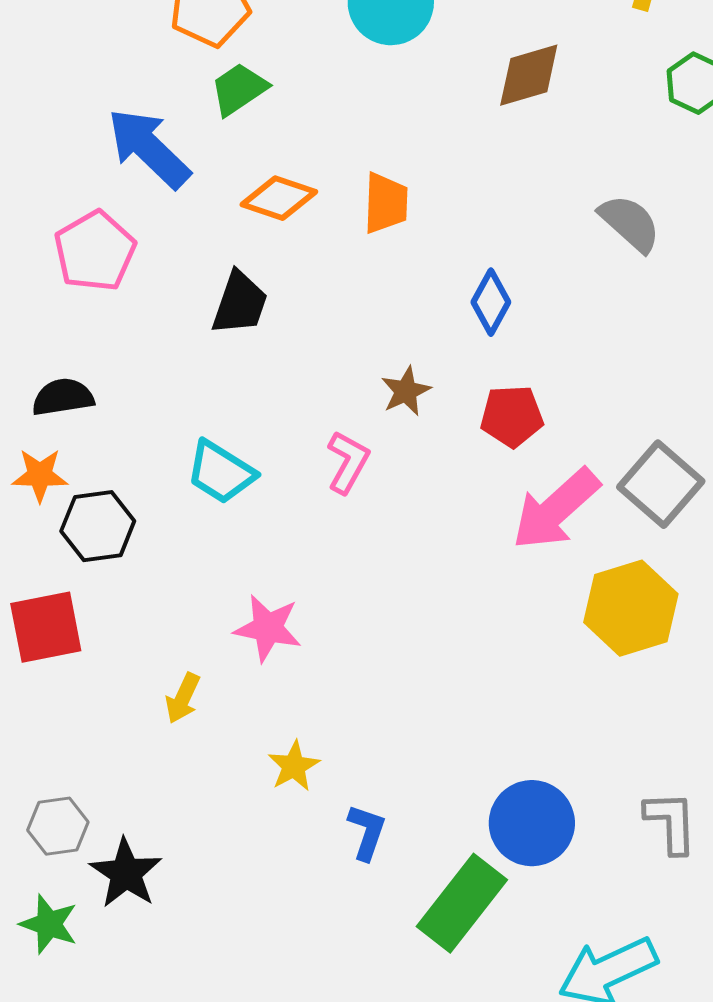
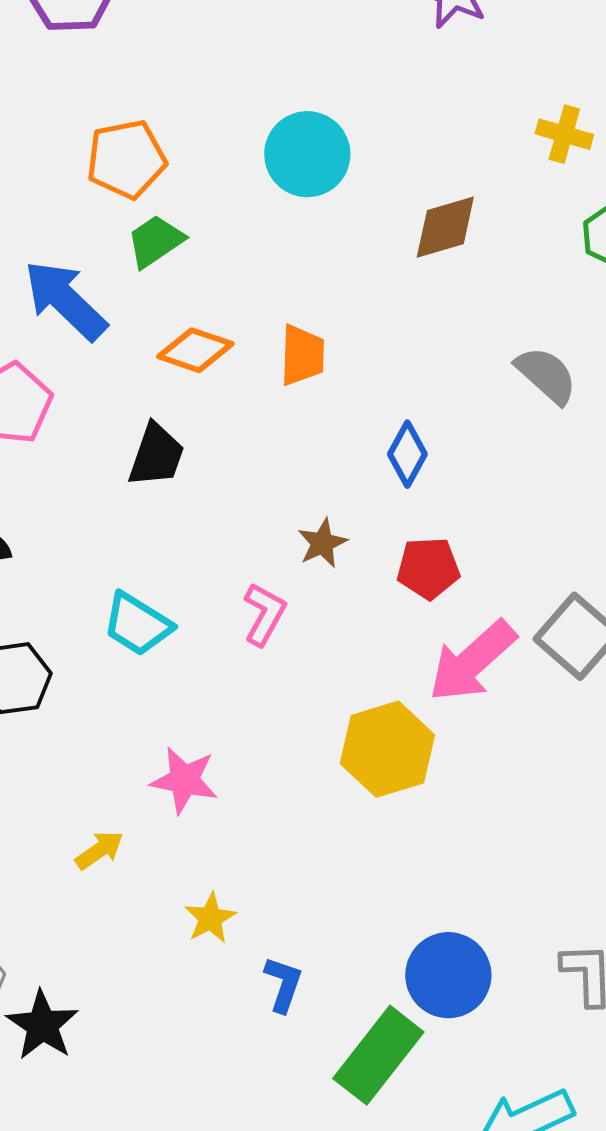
yellow hexagon: (631, 608) -> (387, 749), moved
yellow arrow: (183, 698) -> (99, 850), turned -150

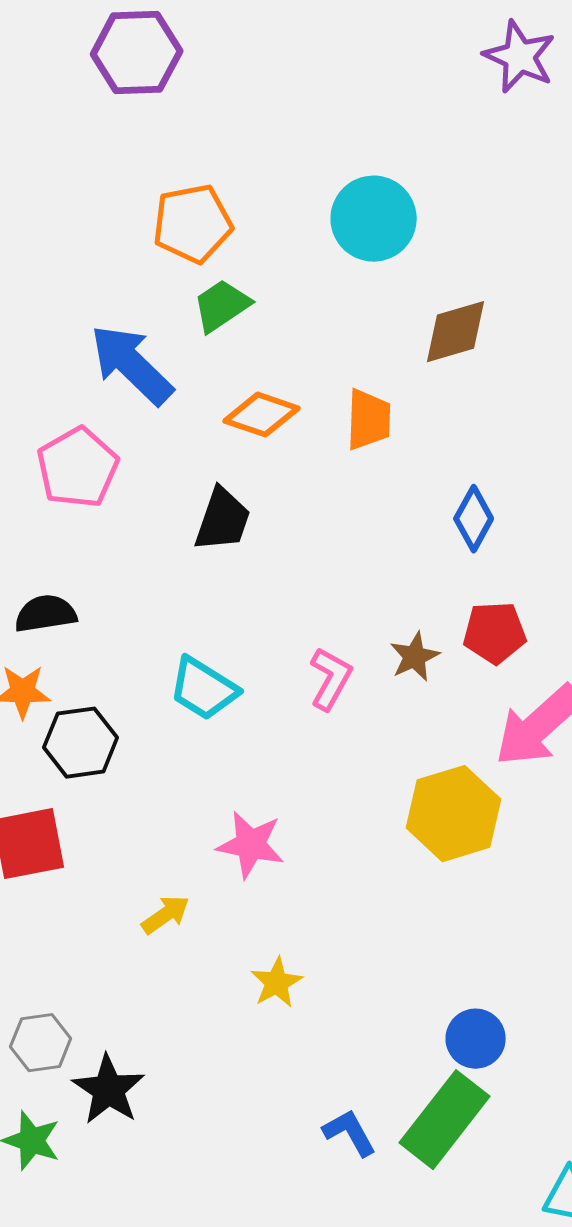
brown diamond: (445, 227) -> (456, 332), moved
brown star: (322, 543) -> (415, 657), moved
blue circle: (448, 975) -> (476, 1039), moved, size x0.7
blue L-shape: (283, 984) -> (350, 1133), moved, turned -48

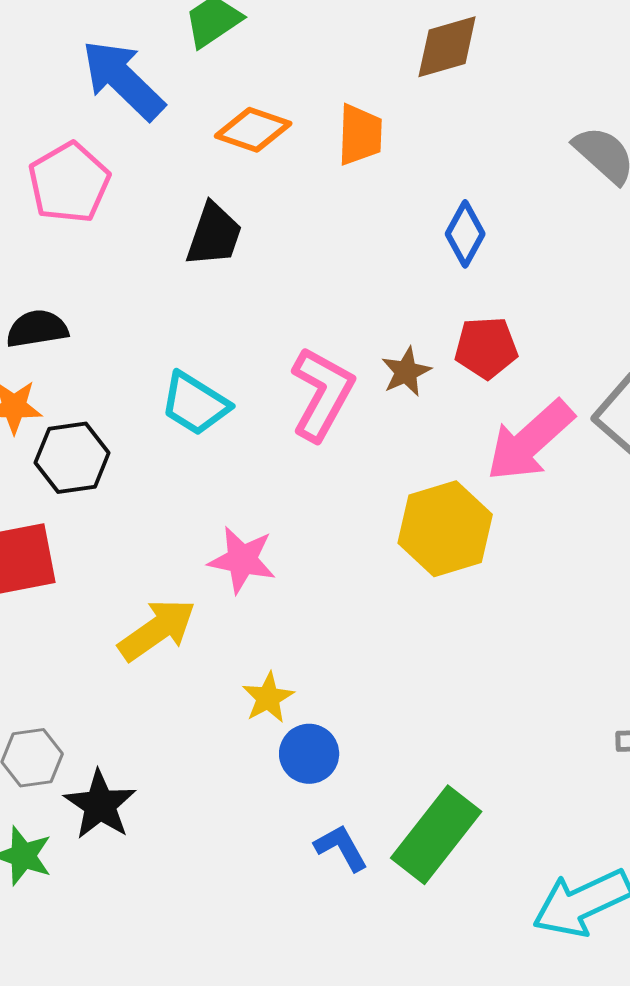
pink L-shape: (331, 679) -> (322, 394), size x1.5
yellow arrow: (166, 915) -> (157, 630), size x1.6
blue circle: (476, 1039) -> (309, 754), moved

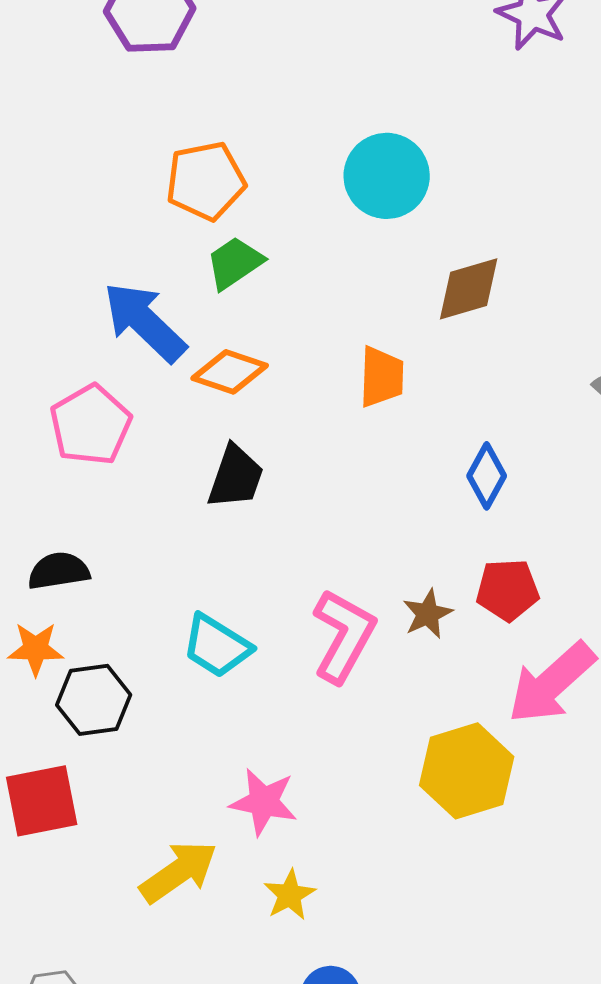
orange diamond: (253, 130) -> (230, 372), moved
yellow star: (268, 698) -> (290, 895), moved

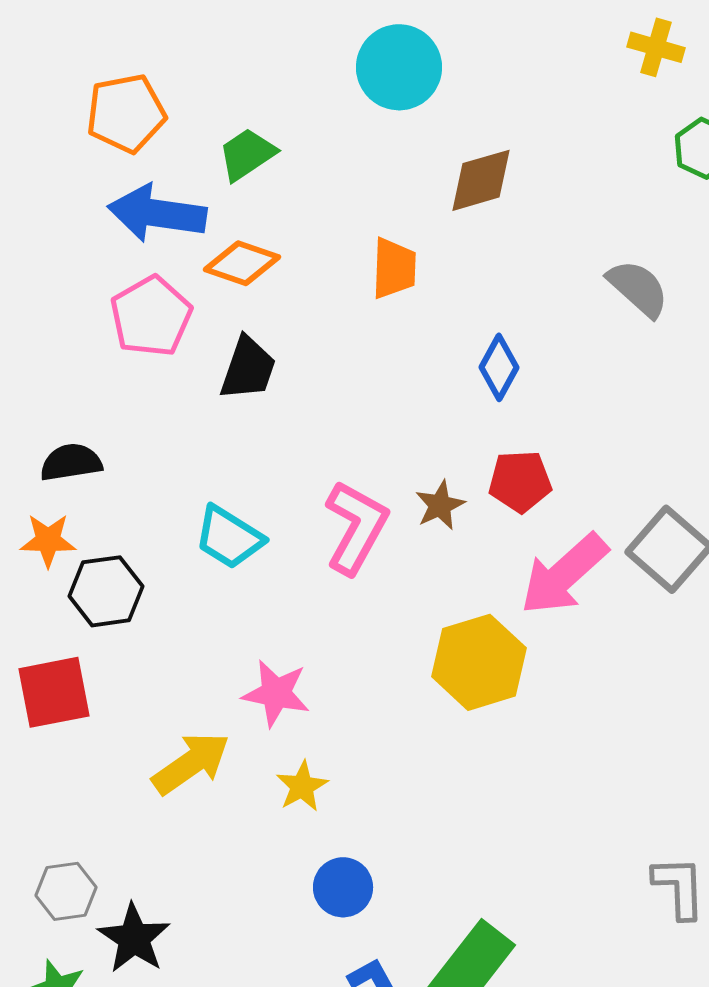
orange pentagon: (206, 181) -> (126, 113), moved
blue arrow: (145, 322) -> (157, 213), turned -36
pink pentagon: (91, 425) -> (151, 316), moved

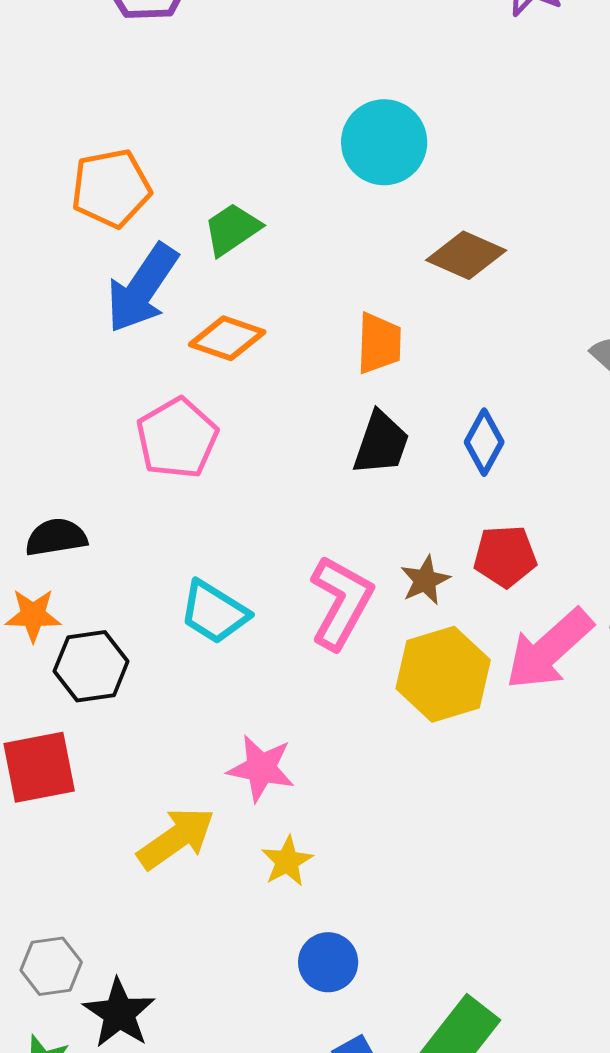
brown diamond: (481, 180) -> (466, 255), turned 40
blue arrow: (157, 213) -> (142, 288), turned -64
pink pentagon: (151, 316) -> (177, 438), moved
black trapezoid: (248, 368) -> (381, 443), moved
yellow hexagon: (479, 662) -> (443, 674), moved

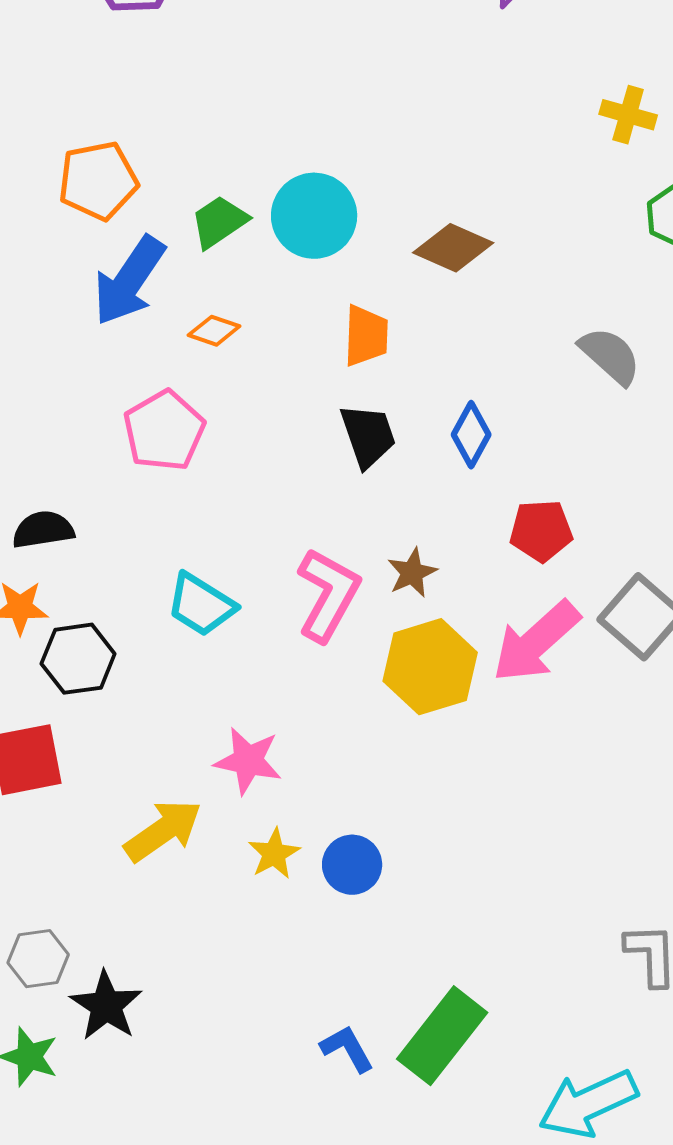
cyan circle: (384, 142) -> (314, 216), moved
orange diamond: (227, 338) -> (214, 331), size x0.7
black trapezoid: (381, 443) -> (368, 436), turned -38
red pentagon: (505, 556) -> (541, 531), moved
blue circle: (328, 962) -> (352, 865), moved

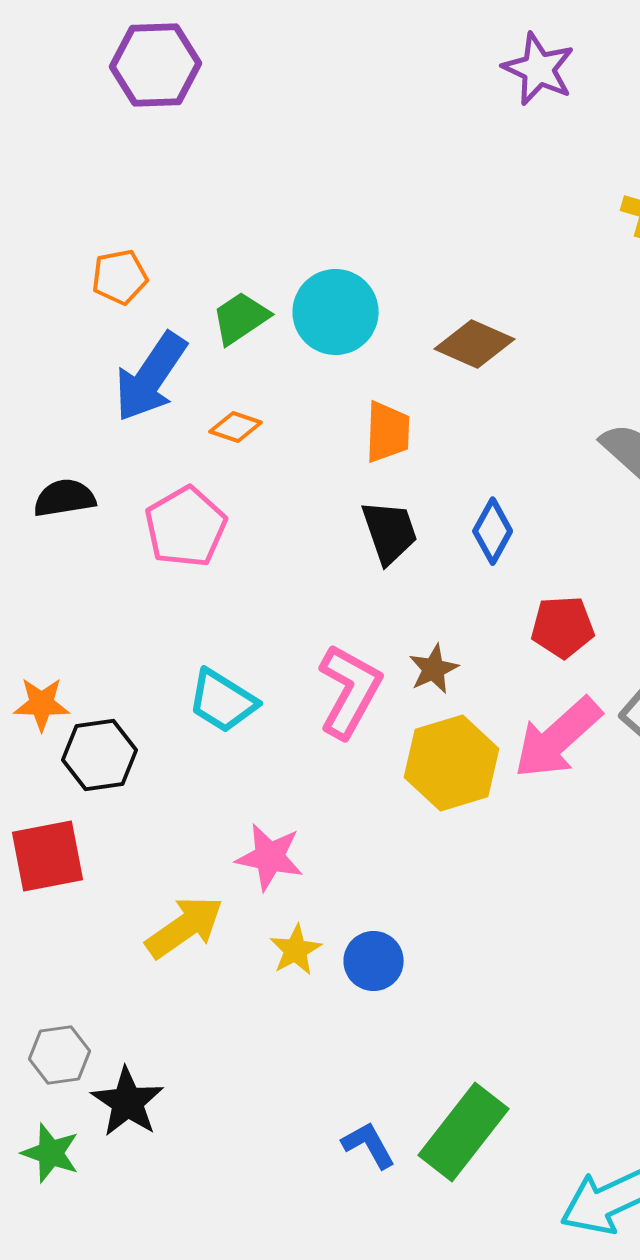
orange pentagon: (98, 181) -> (120, 277), size x0.7
black semicircle: (43, 530) -> (65, 498), moved

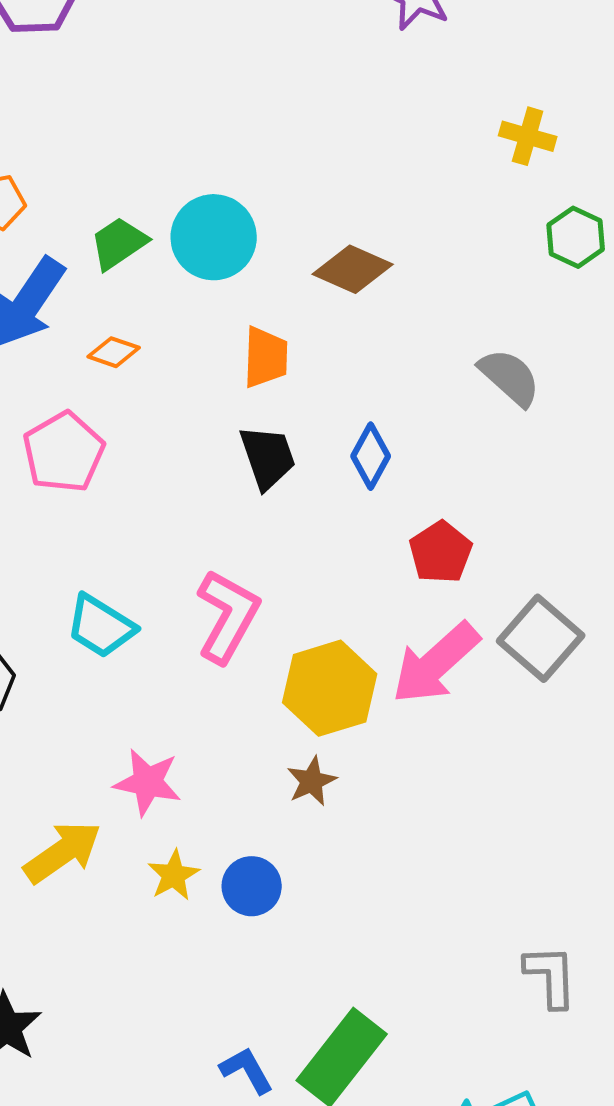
red pentagon: (563, 627) -> (441, 552), turned -30
brown star: (434, 669) -> (312, 781), moved

